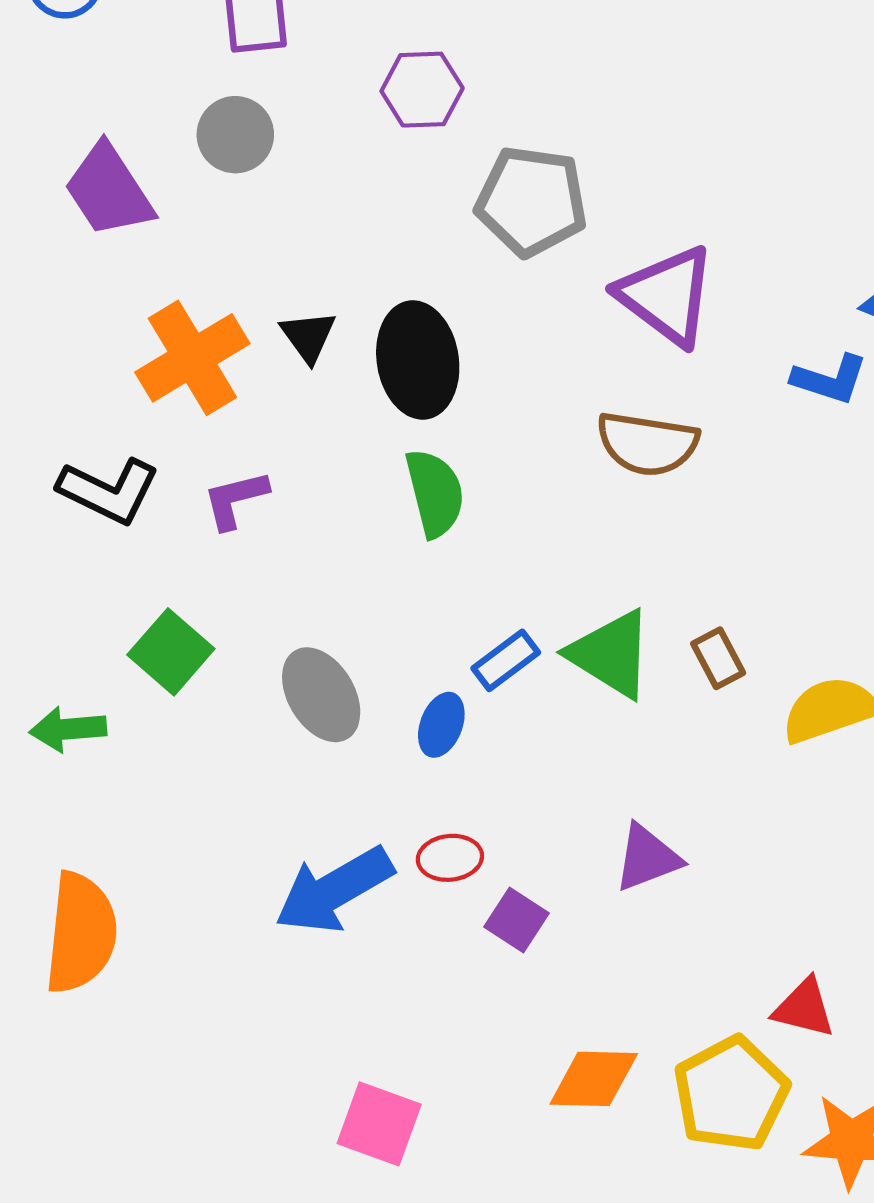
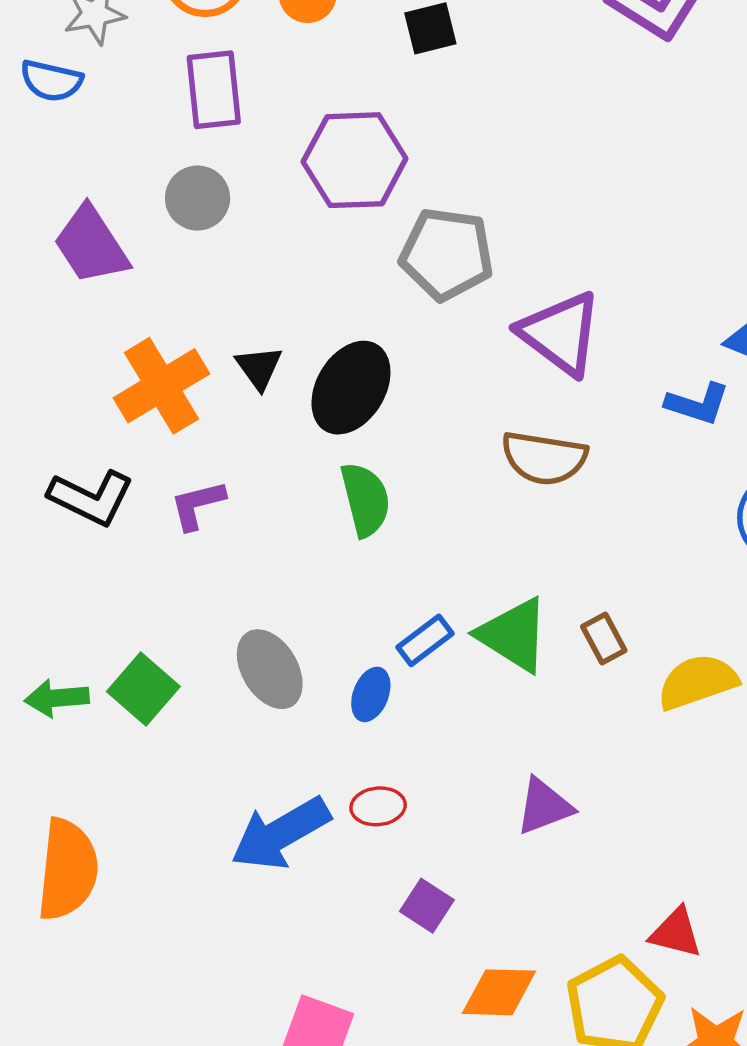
purple hexagon: (422, 90) -> (355, 160), size x1.5
black ellipse: (418, 360) -> (351, 388), turned 40
green square: (171, 652) -> (143, 689), moved
purple square: (516, 920) -> (427, 906), moved

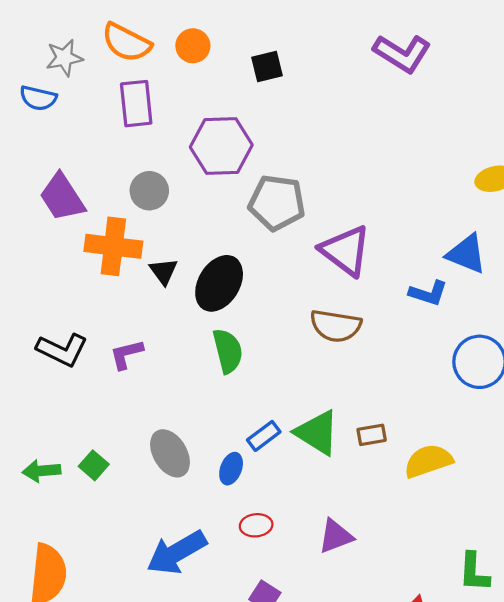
gray circle: (198, 198) -> (149, 191), moved
orange cross: (161, 386) -> (113, 246), moved, turned 38
brown rectangle: (604, 638) -> (372, 435), turned -72
green square: (143, 689) -> (94, 465), size x0.7
red ellipse: (378, 806) -> (256, 525), moved

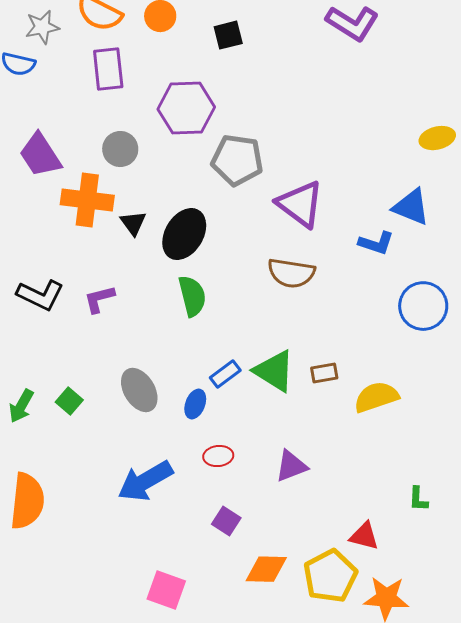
green arrow: (41, 471) -> (21, 406), turned -56
green L-shape: (474, 572) -> (418, 499), size x0.7

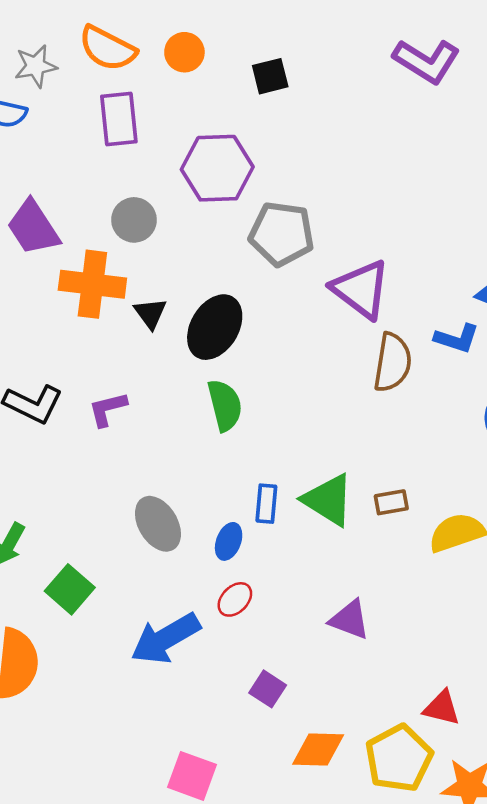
brown semicircle: (291, 273) -> (393, 362), moved, turned -90
blue rectangle: (225, 374) -> (266, 504), turned -48
green square: (69, 401) -> (70, 589), moved, size x1.4
red ellipse: (218, 456) -> (235, 599), moved, turned -40
purple triangle: (291, 466) -> (350, 620), turned 42

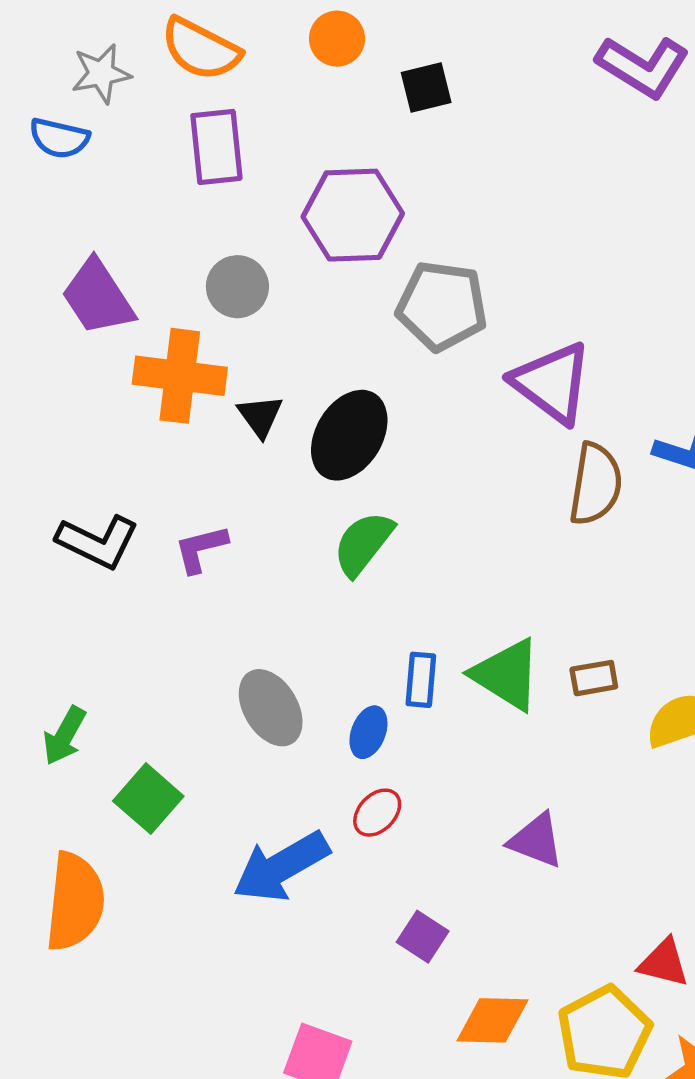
orange circle: (184, 52) -> (337, 39), moved
green semicircle: (225, 405) -> (363, 544), turned -128

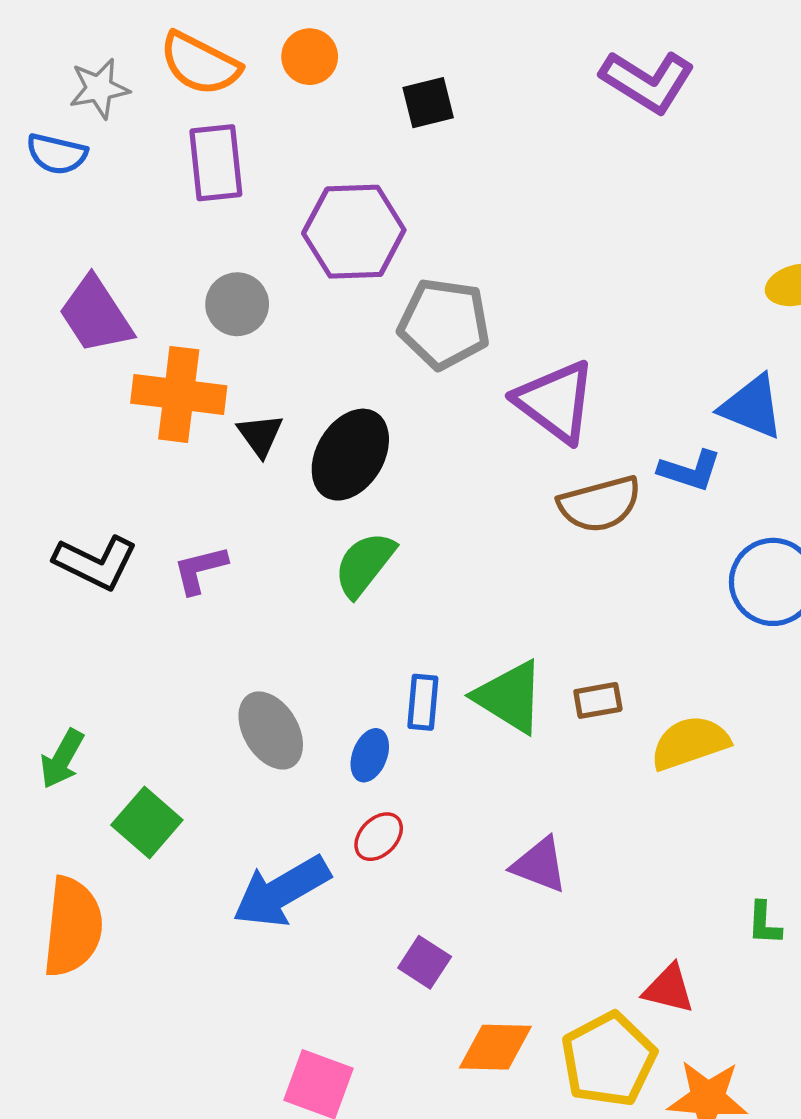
orange circle: (337, 39) -> (310, 57), moved
brown semicircle: (596, 484) -> (600, 504), turned 66

